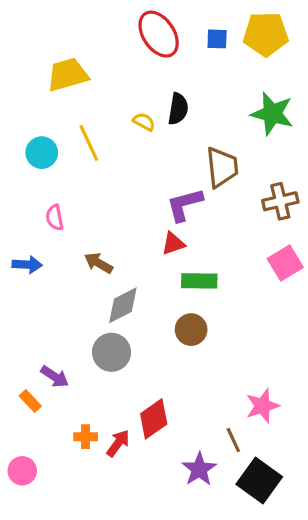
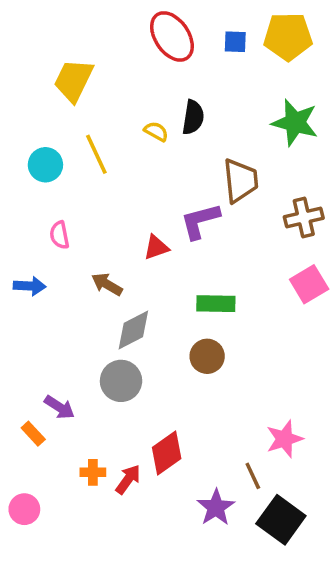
yellow trapezoid: (68, 75) -> (74, 80), turned -48
red triangle: (173, 244) -> (156, 247), moved

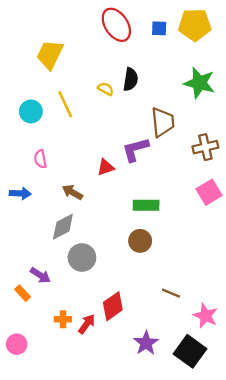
gray diamond: (133, 330) -> (63, 227), moved
pink star: (284, 439) -> (205, 316), moved, turned -30
brown line: (253, 476) -> (171, 293), moved, turned -42

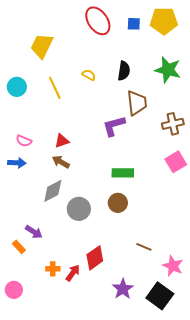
black semicircle: (131, 79) -> (124, 71), moved
cyan circle: (31, 111) -> (17, 87), moved
pink semicircle: (40, 159) -> (24, 141), moved, turned -56
red triangle: (106, 167) -> (62, 141), moved
gray circle: (82, 258) -> (79, 209), moved

